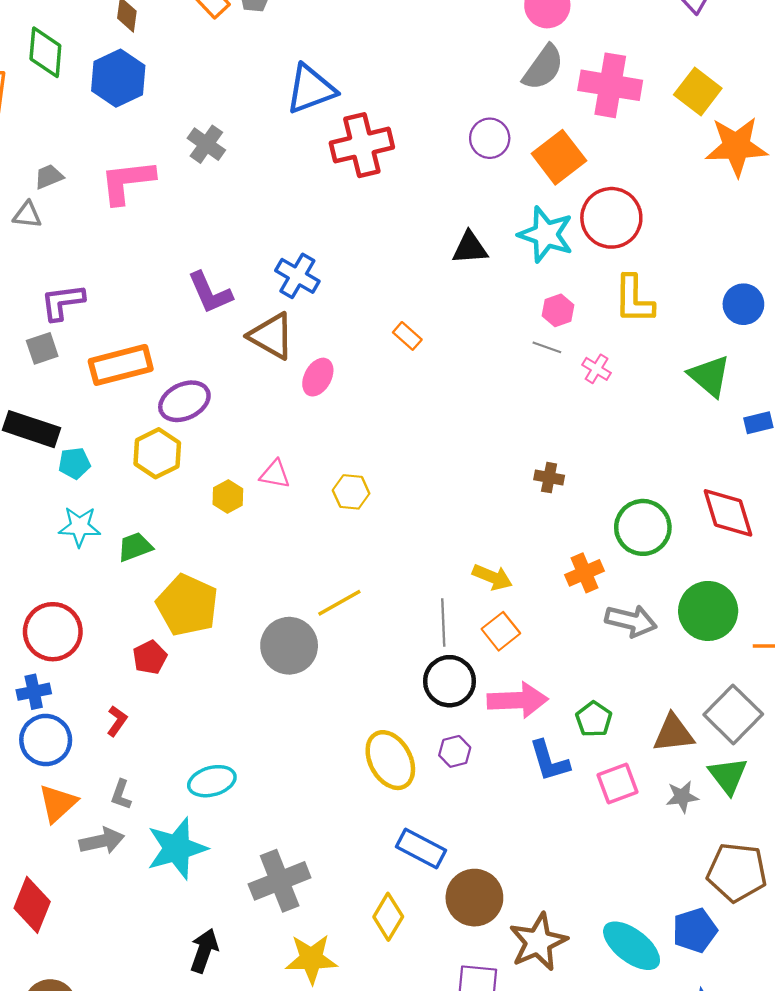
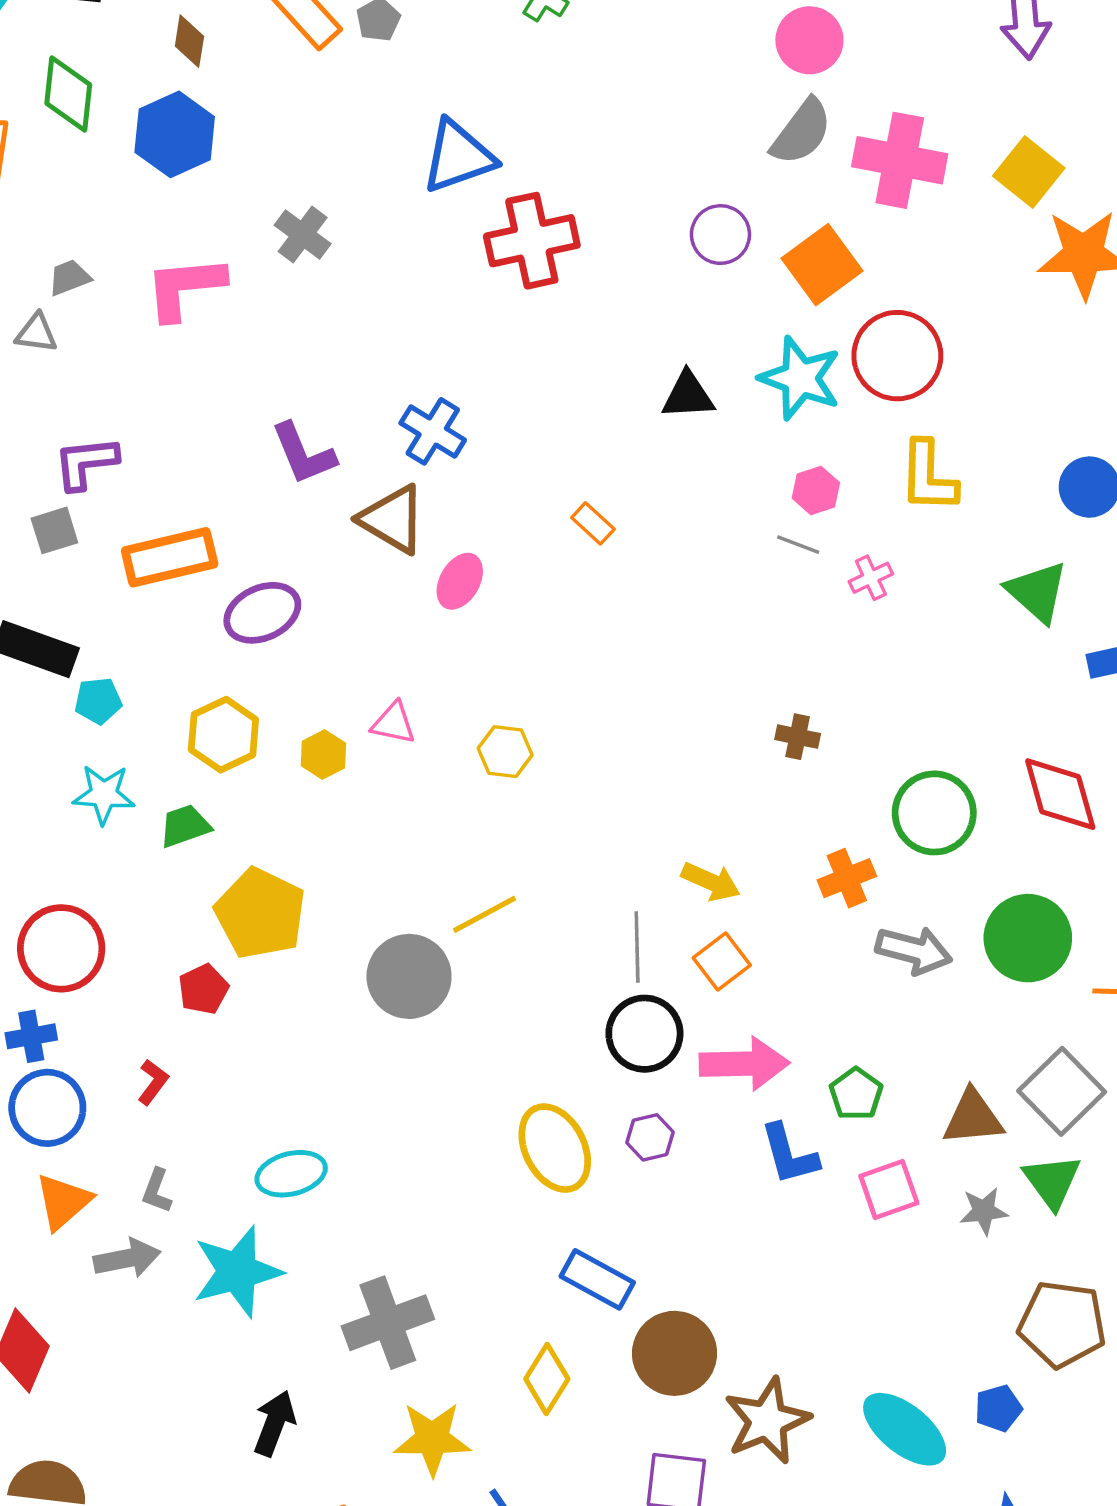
pink cross: (597, 369) -> (871, 578), turned 32
yellow hexagon: (157, 453) -> (223, 735), moved
blue pentagon: (695, 930) -> (998, 1408), size x0.7

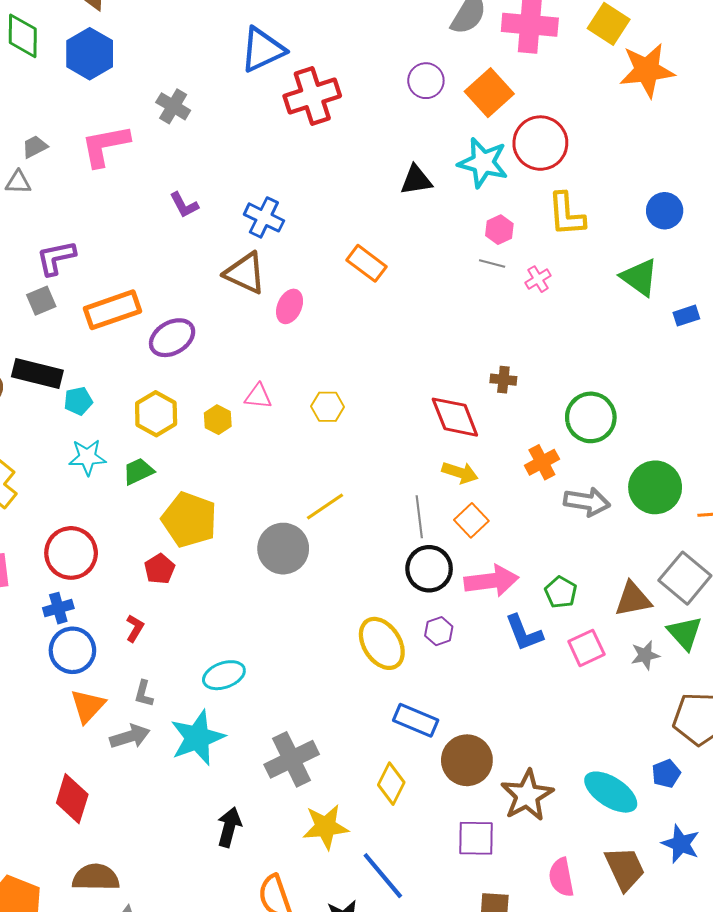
purple L-shape: (303, 454) -> (184, 205), moved, size x0.7
orange rectangle: (593, 523) -> (367, 263), size x1.5
red diamond: (1060, 794) -> (455, 417), moved

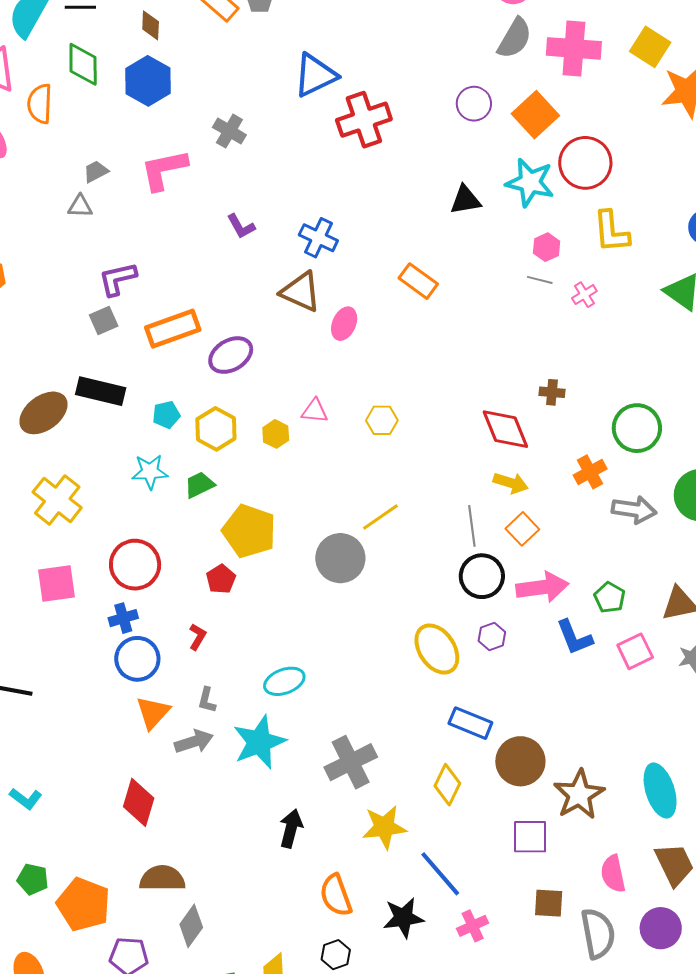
cyan pentagon: (78, 401) -> (166, 415), moved
cyan ellipse: (611, 792) -> (660, 791), turned 40

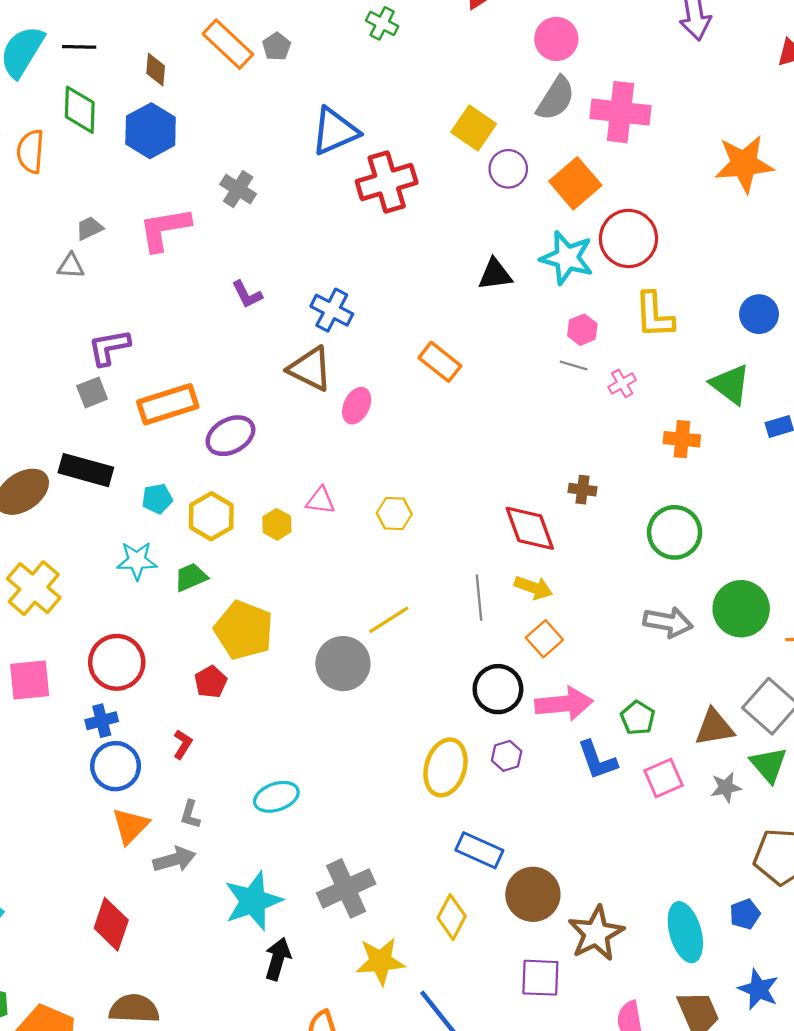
yellow square: (650, 47) -> (474, 128), moved
orange cross: (590, 472) -> (682, 439), moved, turned 32
gray line: (472, 526) -> (479, 598), moved
yellow ellipse: (437, 649) -> (446, 767), turned 48
cyan star: (259, 742) -> (253, 901), moved

